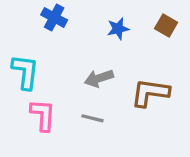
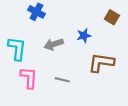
blue star: (118, 29) -> (84, 36), moved
gray arrow: (99, 78) -> (54, 44), moved

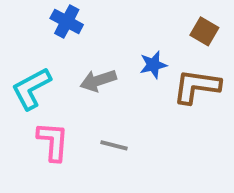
cyan L-shape: (17, 49) -> (31, 88), turned -125
brown L-shape: (101, 63) -> (197, 86), moved

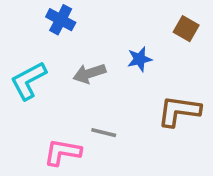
brown L-shape: (197, 86) -> (179, 111), moved
pink L-shape: (53, 141) -> (62, 152), moved, turned -84

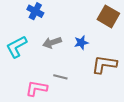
brown square: (186, 29) -> (108, 16), size x1.5
blue star: (140, 59) -> (81, 43), moved

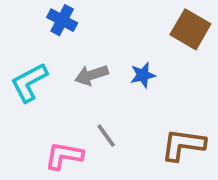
brown L-shape: (104, 64) -> (183, 145), moved
gray line: (60, 77) -> (106, 136), turned 40

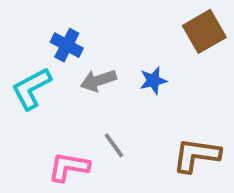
blue cross: (62, 20) -> (67, 45), moved
brown square: (190, 29) -> (204, 31), turned 30

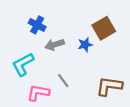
brown square: (204, 31) -> (104, 28), moved
cyan L-shape: (31, 88) -> (23, 64), moved

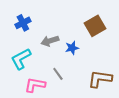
blue cross: (37, 25) -> (23, 23), moved, turned 35
blue star: (85, 45) -> (72, 48), moved

